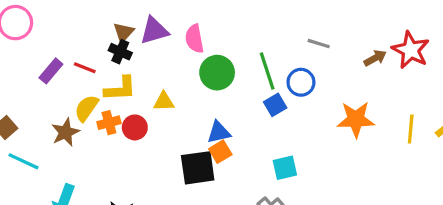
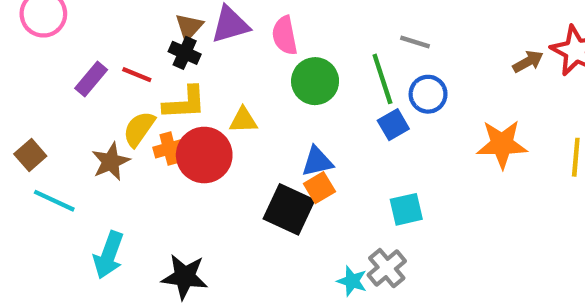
gray line: (319, 44) -> (415, 42), moved
red circle: (135, 127) -> (204, 155), size x1.6
black square: (198, 168) -> (289, 209), turned 33

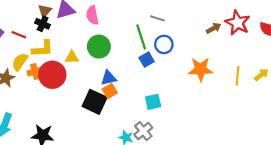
green circle: (315, 81) -> (99, 47), moved

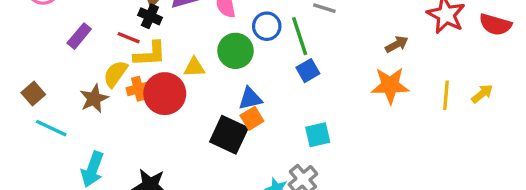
brown arrow: (214, 28) -> (397, 44), moved
red line: (19, 35) -> (129, 38), moved
blue circle: (164, 44) -> (267, 26), moved

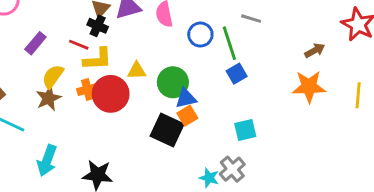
green circle: (235, 51) -> (173, 82), moved
yellow semicircle: (115, 74) -> (53, 76), moved

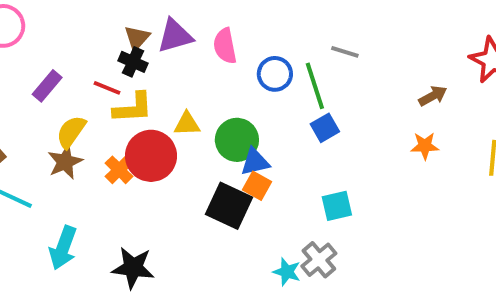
orange star: (309, 87) -> (425, 146), size x0.6
orange cross: (87, 90) -> (119, 170), moved, turned -30
orange square: (187, 116) -> (257, 186), turned -30

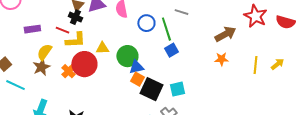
purple rectangle: (47, 86) -> (32, 29), turned 42
brown arrow: (433, 96) -> (225, 34), size x1.5
black square: (229, 206) -> (151, 89), moved

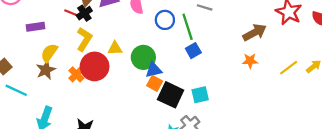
black cross: (75, 17) -> (84, 13), turned 32
red line: (62, 30) -> (72, 13), moved
yellow L-shape: (75, 40) -> (84, 39), turned -55
yellow line: (255, 65) -> (289, 68), turned 48

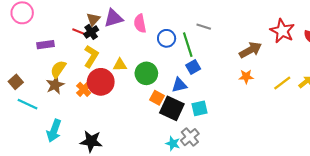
blue triangle: (154, 70) -> (179, 85), moved

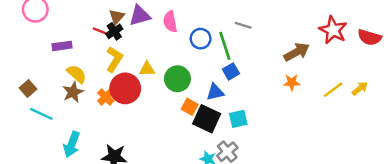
yellow semicircle: (58, 69) -> (77, 74), turned 96

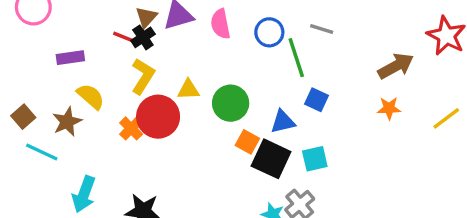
blue circle: (201, 39) -> (269, 32), moved
blue square: (231, 71) -> (317, 100), moved, turned -35
brown star: (73, 92) -> (67, 122), moved

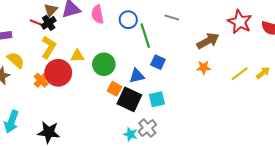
gray line: (322, 29) -> (172, 18), moved

